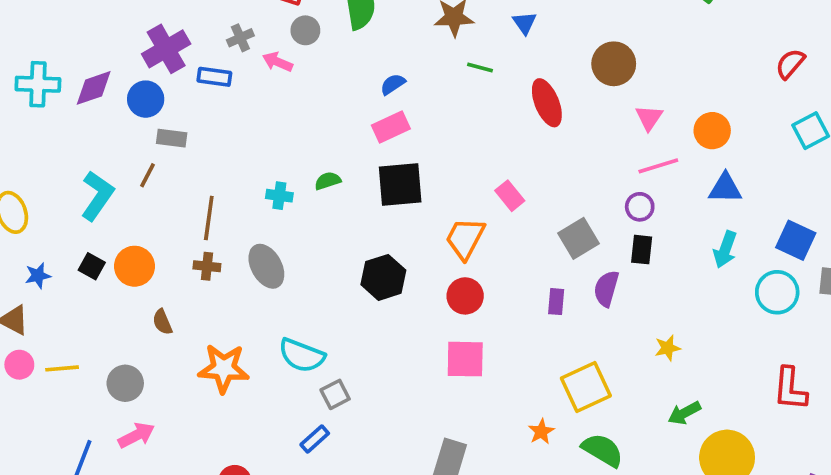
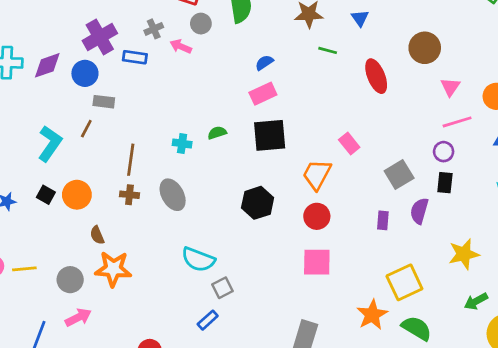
yellow star: (668, 348) -> (464, 254), size x1.6
orange star: (224, 368) -> (113, 269), moved
orange star: (541, 432) -> (372, 315), size x1.6

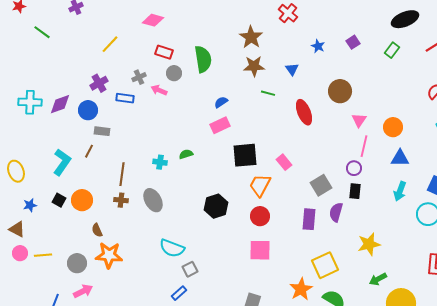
purple cross: (100, 37) -> (99, 83), size x0.7
pink line: (457, 122) -> (364, 146), turned -60
black square: (270, 135) -> (245, 155), moved
purple rectangle: (383, 220) -> (309, 219), size x1.5

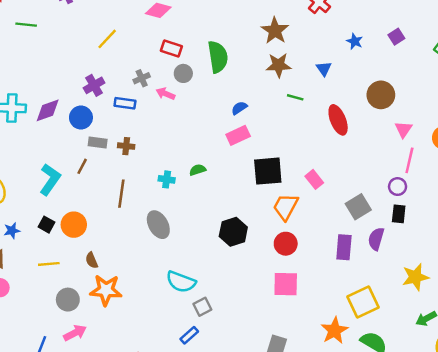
green line: (42, 32) -> (26, 25), turned -30
brown cross: (121, 200) -> (126, 146), moved
yellow line: (43, 255) -> (49, 264), moved

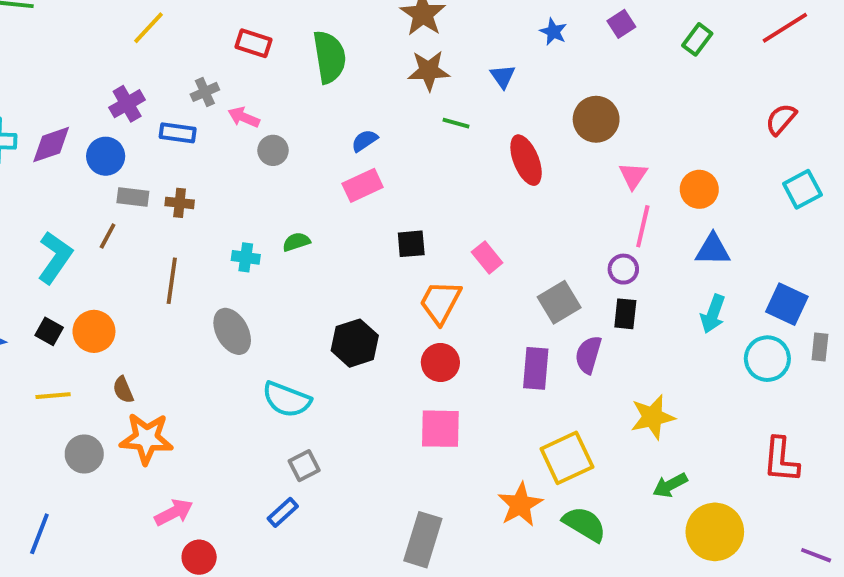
gray circle: (183, 73) -> (273, 150), moved
black square: (268, 171) -> (411, 244), size x0.6
cyan semicircle: (181, 282) -> (287, 399), moved
pink arrow: (75, 333) -> (174, 512), moved

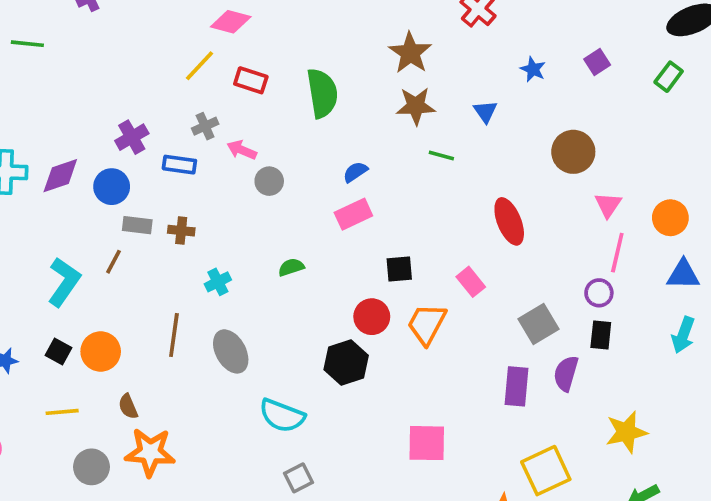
yellow line: (148, 28) -> (200, 66), moved
red ellipse: (526, 160) -> (509, 221), moved
cyan cross: (246, 257) -> (218, 282), moved, turned -35
brown line: (172, 281) -> (174, 335), moved
red circle: (440, 363) -> (372, 317), moved

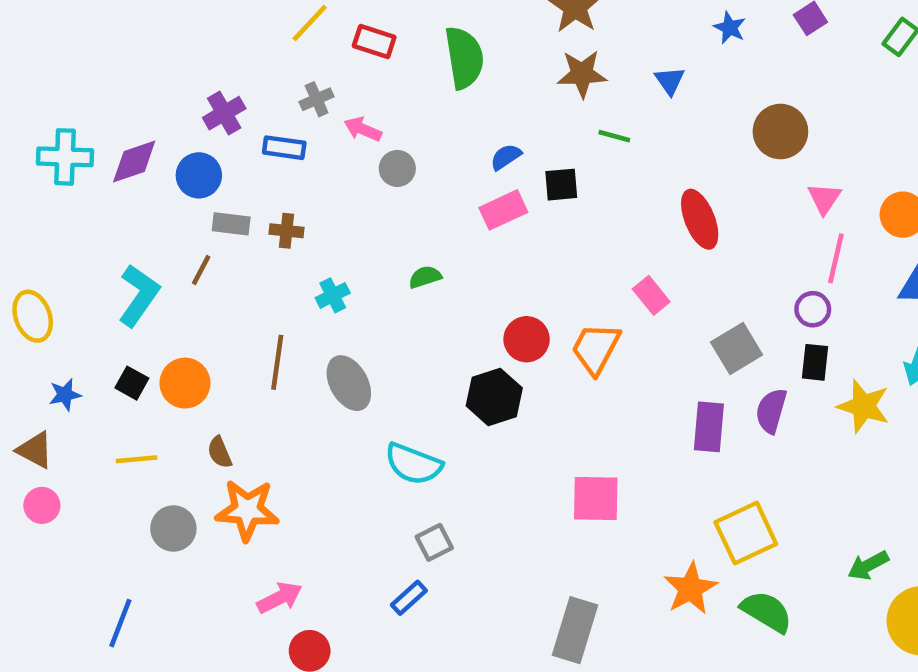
black square: (399, 269) -> (561, 185), moved
yellow star: (626, 432) -> (864, 406), moved, turned 30

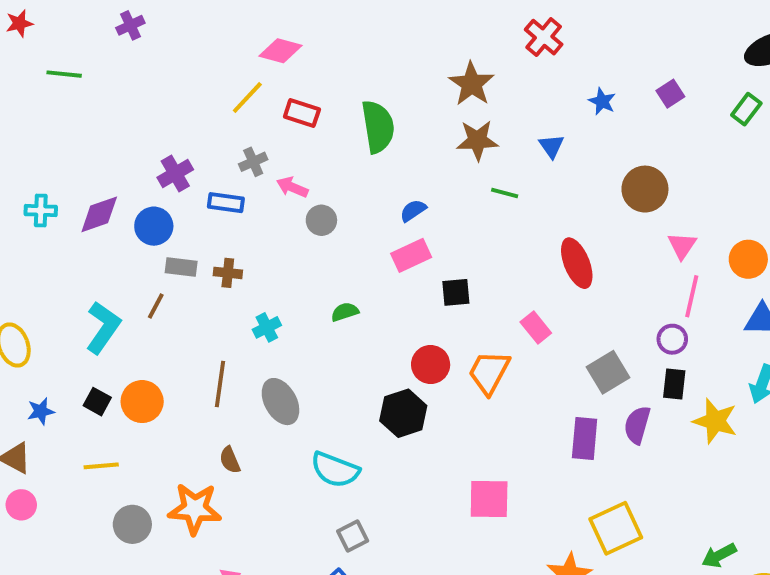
cyan cross: (65, 157) -> (41, 211), size x0.7
black square: (561, 185) -> (456, 292), moved
brown semicircle: (220, 452) -> (230, 460), moved

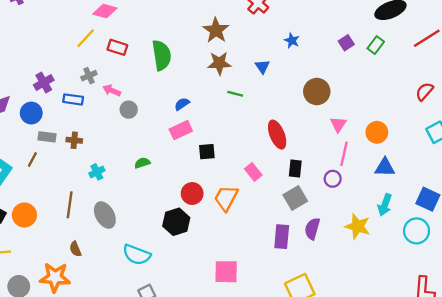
purple square: (670, 94) -> (346, 43), moved
black rectangle: (674, 384) -> (295, 169), moved

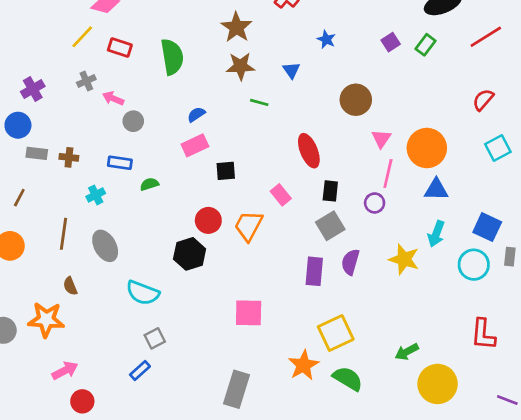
blue rectangle: (73, 99) -> (120, 163), moved
orange circle: (377, 132) -> (427, 148), size x1.5
brown line: (32, 160) -> (19, 198), moved

